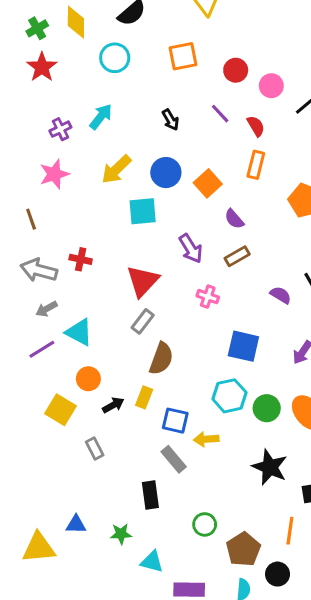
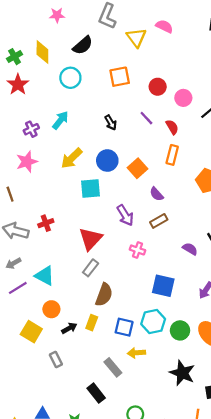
red cross: (81, 259) -> (46, 223), turned -32
gray arrow: (47, 309) -> (13, 263), moved
blue square: (175, 421) -> (124, 327), moved
black rectangle: (150, 495) -> (96, 393), turned -30

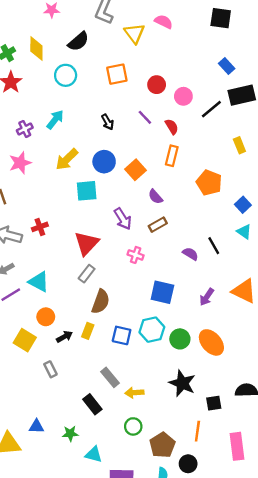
yellow arrow: (136, 353) -> (134, 393), moved

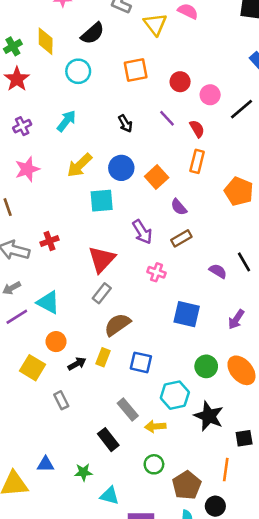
purple cross: (25, 129) -> (22, 126), moved
brown semicircle: (101, 302) -> (117, 325), turned -145
cyan hexagon: (152, 330) -> (175, 395), moved

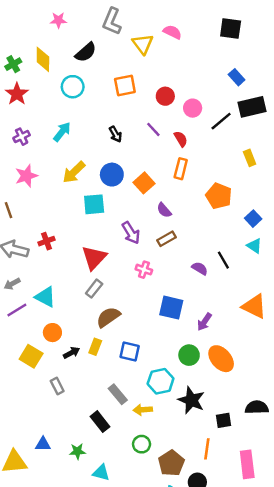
purple arrow: (236, 319) -> (204, 322), moved

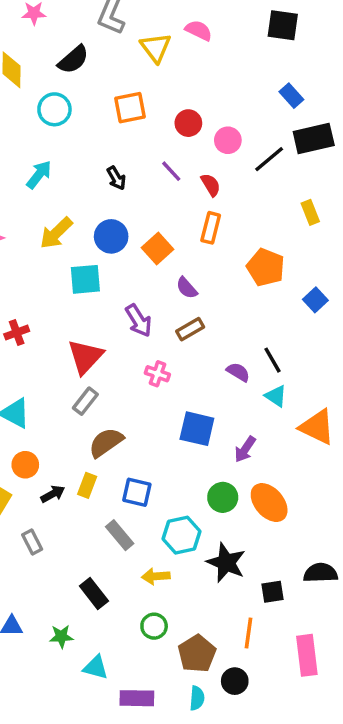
cyan triangle: (254, 246) -> (276, 396), moved
gray rectangle: (118, 394) -> (120, 535), moved

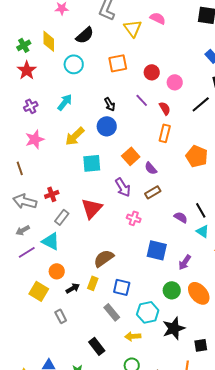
black line: (269, 159) -> (201, 104), moved
blue circle: (111, 236) -> (107, 126), moved
orange square: (157, 248) -> (131, 156), moved
gray rectangle: (85, 401) -> (62, 217), moved
black star: (226, 563) -> (174, 328), turned 30

